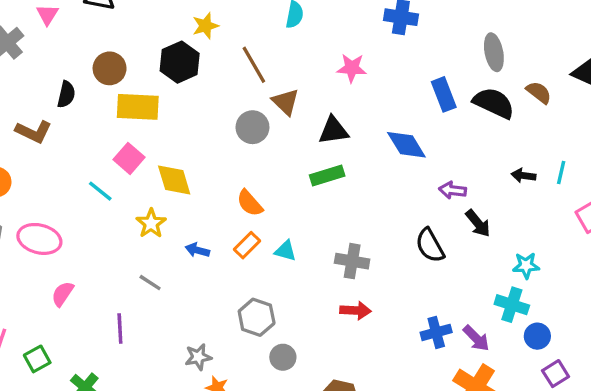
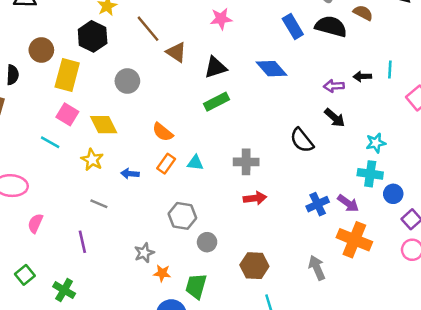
yellow rectangle: (138, 107) -> (67, 75), turned -68
gray circle: (252, 127) -> (127, 81), moved
purple arrow: (453, 190) -> (334, 86), moved

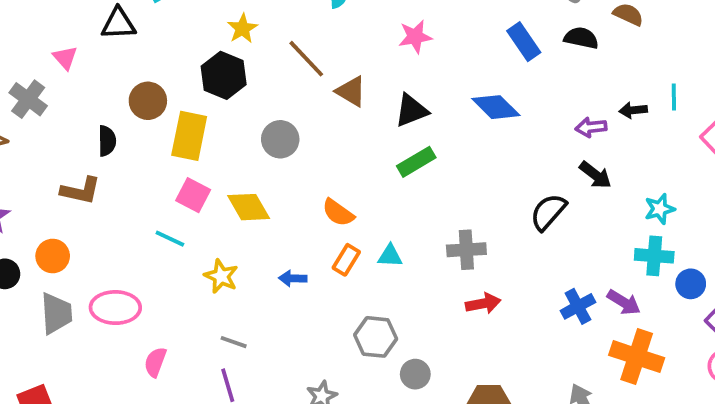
black semicircle: (331, 26) -> (581, 38), size x0.7
black semicircle: (302, 140) -> (548, 212), turned 84
yellow star: (92, 160) -> (221, 276), moved
gray line: (99, 204) -> (234, 342), moved

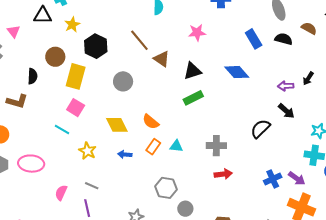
yellow star: (243, 29) -> (72, 25), moved
black arrow: (633, 110) -> (308, 78), turned -56
yellow diamond: (249, 207) -> (117, 125), moved
pink semicircle: (155, 362) -> (61, 193), moved

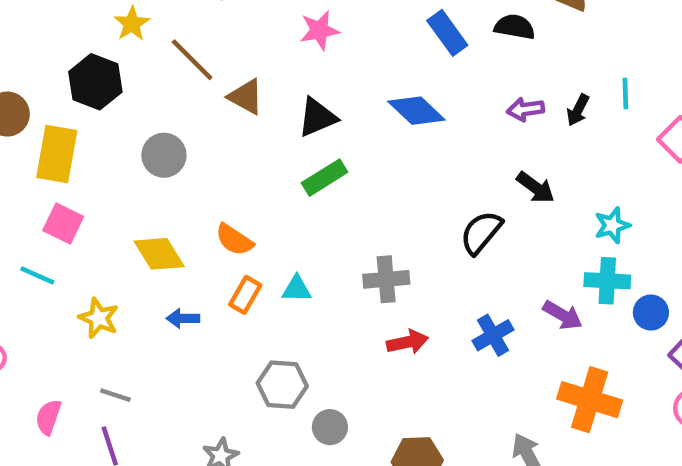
yellow star: (72, 25) -> (132, 24), moved
purple arrow: (286, 86) -> (525, 109), moved
purple arrow: (297, 178) -> (563, 315), moved
blue cross: (273, 179) -> (493, 335), moved

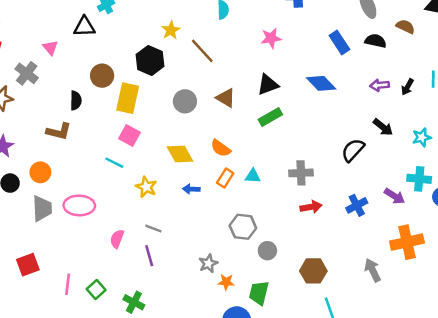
brown triangle: (246, 97) -> (226, 98), moved
cyan star: (612, 225) -> (422, 137), moved
orange cross: (590, 400) -> (407, 242), turned -32

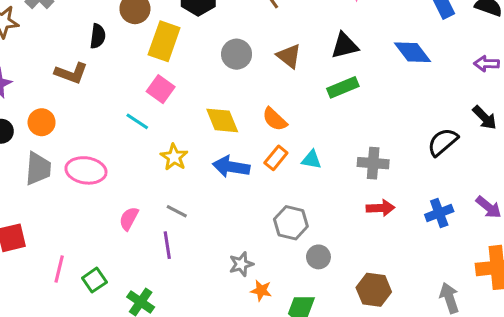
blue arrow: (191, 189) -> (231, 167), size x1.6

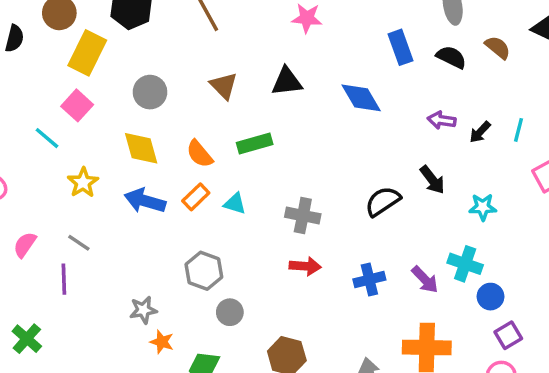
gray circle: (237, 54) -> (150, 92), moved
green rectangle: (343, 87) -> (255, 143), moved

